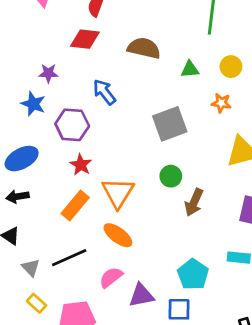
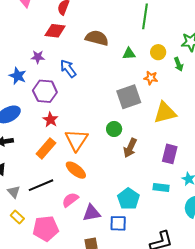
purple star: (48, 73) -> (38, 57), moved
gray square: (170, 124) -> (129, 97), moved

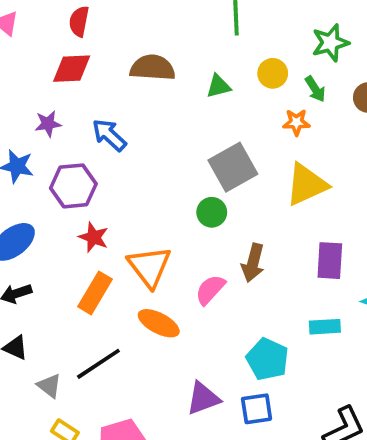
orange star: (151, 78) -> (296, 122), moved
green circle: (114, 129) -> (212, 212), moved
pink semicircle: (70, 200) -> (210, 290), moved

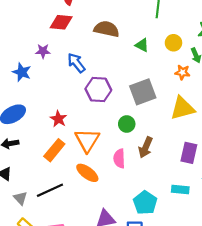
green triangle: (218, 86) -> (142, 45), turned 32
purple hexagon: (73, 186) -> (98, 90), moved
green circle: (212, 212) -> (127, 124), moved
pink semicircle: (210, 290) -> (119, 159), turned -54

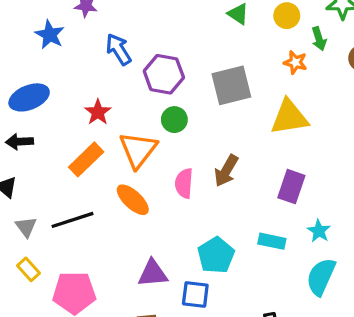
blue arrow: (76, 63) -> (118, 49), moved
green circle: (127, 124) -> (174, 120), moved

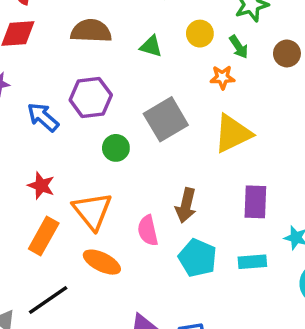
purple hexagon: (164, 74) -> (91, 98), moved
green circle: (174, 120) -> (116, 148), moved
cyan pentagon: (216, 255) -> (197, 258), moved

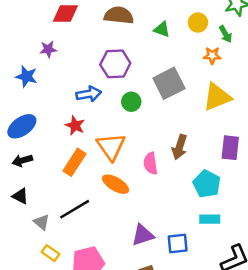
blue arrow: (43, 117) -> (89, 94), moved, turned 125
cyan pentagon: (197, 258) -> (207, 184), moved
cyan rectangle: (252, 262) -> (210, 219), moved

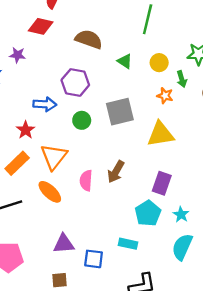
cyan pentagon: (207, 184) -> (148, 213), moved

